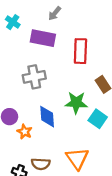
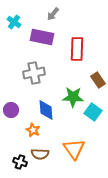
orange star: (25, 132) -> (33, 130), moved

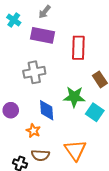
gray arrow: (53, 14) -> (45, 12), moved

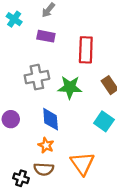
purple rectangle: (42, 35) -> (46, 36), size x0.7
green star: (74, 97) -> (70, 87), moved
orange star: (33, 131) -> (46, 145), moved

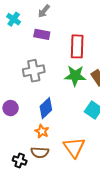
green star: (70, 87) -> (75, 76), moved
blue diamond: (51, 119) -> (46, 108), turned 50

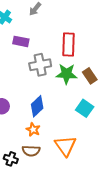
purple rectangle: (42, 34) -> (21, 41), moved
gray cross: (34, 71) -> (40, 65), moved

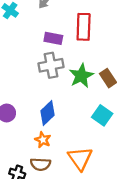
purple rectangle: (21, 41) -> (53, 38), moved
red rectangle: (69, 44) -> (84, 27), moved
green star: (66, 74) -> (81, 76), turned -30

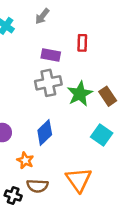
red rectangle: (84, 27) -> (82, 43), size x0.6
orange star: (43, 140) -> (25, 160), moved

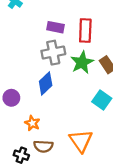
red rectangle: (82, 43) -> (85, 30), moved, size x1.5
blue diamond: (45, 133) -> (46, 83), moved

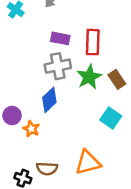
orange star: (32, 123) -> (31, 129), moved
orange triangle: (81, 141) -> (88, 163), turned 50

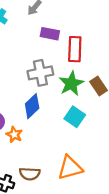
purple rectangle: (60, 38) -> (50, 34), moved
cyan square: (111, 118) -> (75, 117), moved

